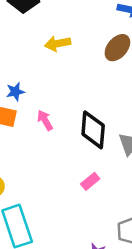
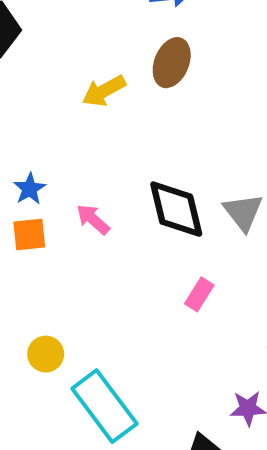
yellow arrow: (58, 44) -> (104, 91), moved

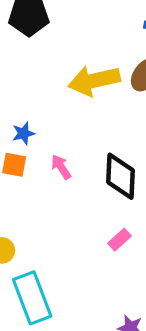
yellow arrow: (104, 91) -> (94, 81), size x1.6

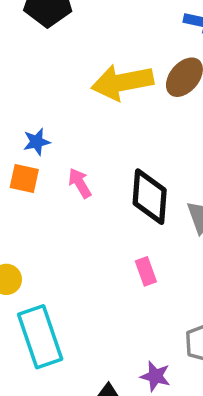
pink rectangle: (119, 240) -> (146, 271), turned -70

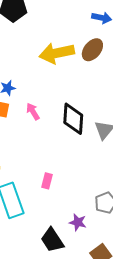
pink rectangle: (146, 271) -> (47, 181), moved, turned 35

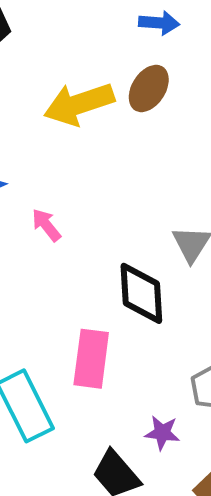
black diamond: (73, 119) -> (141, 293), moved
pink rectangle: (47, 181) -> (91, 359), size x1.8

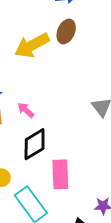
black diamond: (141, 293) -> (35, 144), moved, turned 72

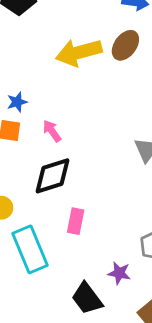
pink rectangle: (60, 174) -> (76, 221), size x0.7

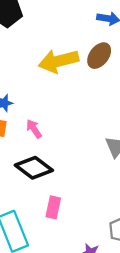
black diamond: (53, 176) -> (34, 168), turned 54

